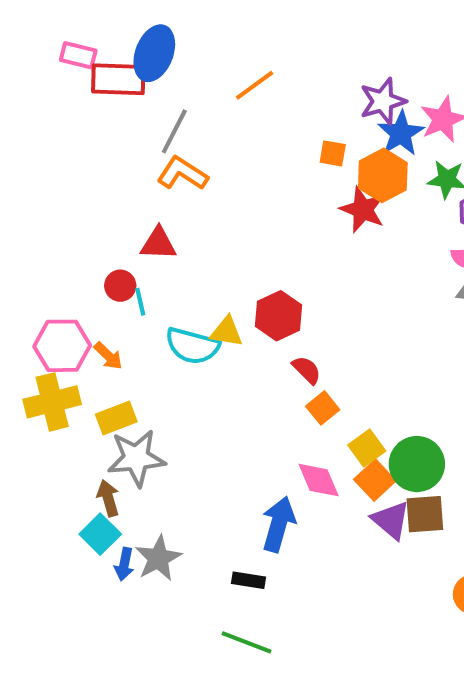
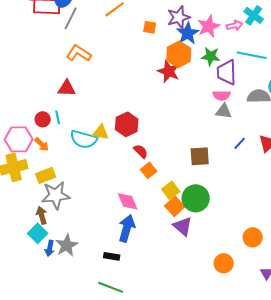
gray line: (174, 131) -> (71, 18), moved
orange square: (333, 153) -> (150, 27), moved
red circle: (120, 286) -> (43, 119), moved
pink diamond: (319, 480) -> (128, 201), moved
brown square: (425, 514) -> (200, 156), moved

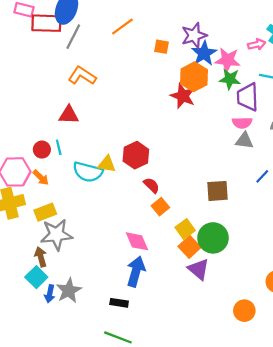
pink star: (209, 26) -> (228, 60), moved, turned 30

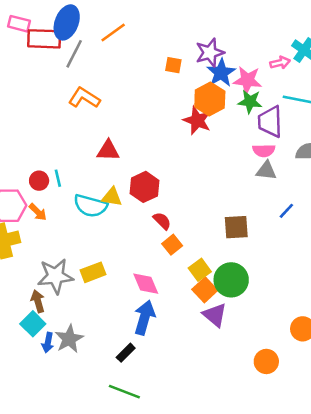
orange line: (122, 27) -> (113, 33), moved
red triangle: (69, 115) -> (108, 151), moved
yellow rectangle: (45, 212) -> (93, 272), moved
black rectangle: (119, 303) -> (126, 353), turned -54

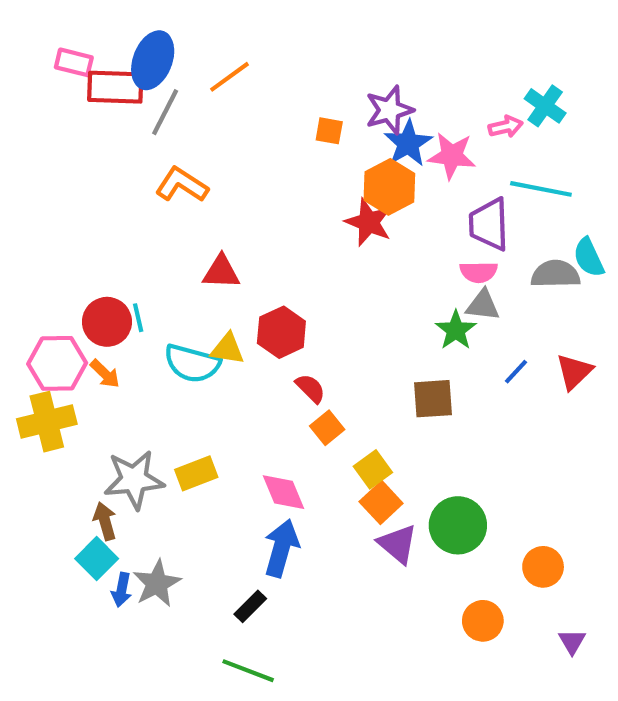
green star: (250, 102) -> (456, 330), moved, turned 30
red circle: (39, 181) -> (107, 322), size x1.5
green circle: (231, 280) -> (458, 525), moved

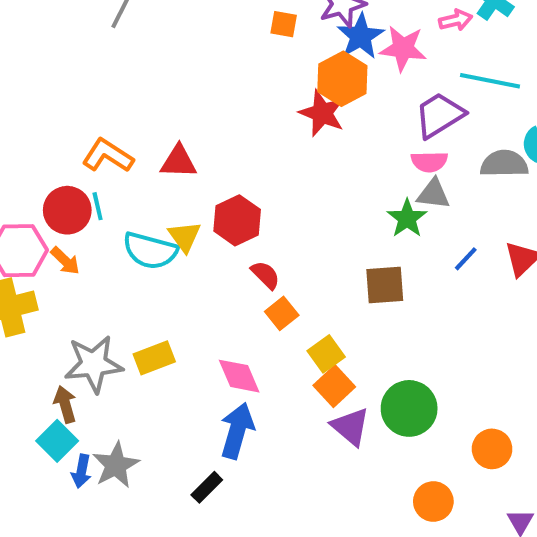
orange L-shape: (182, 185) -> (108, 156), moved
purple trapezoid: (489, 224) -> (439, 115), turned 60
yellow triangle: (227, 349) -> (185, 237), turned 45

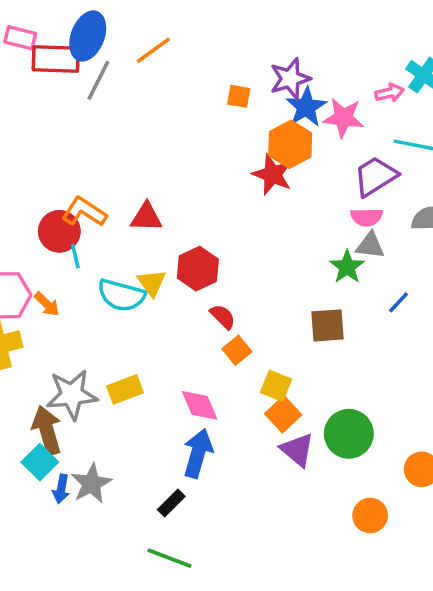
red circle: (67, 210) -> (59, 231), moved
yellow square: (326, 354) -> (276, 386), turned -32
brown arrow: (65, 404) -> (47, 430), size x1.5

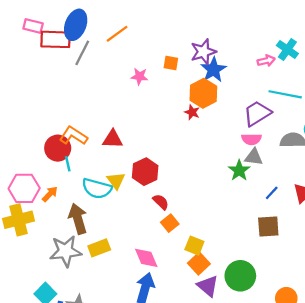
pink star: (343, 118) -> (139, 76), moved, size x0.7
red star: (272, 175) -> (192, 112), size x0.6
orange arrow: (47, 304) -> (50, 194), turned -90
brown square: (327, 325) -> (268, 227), moved
brown arrow: (47, 430) -> (78, 219), moved

